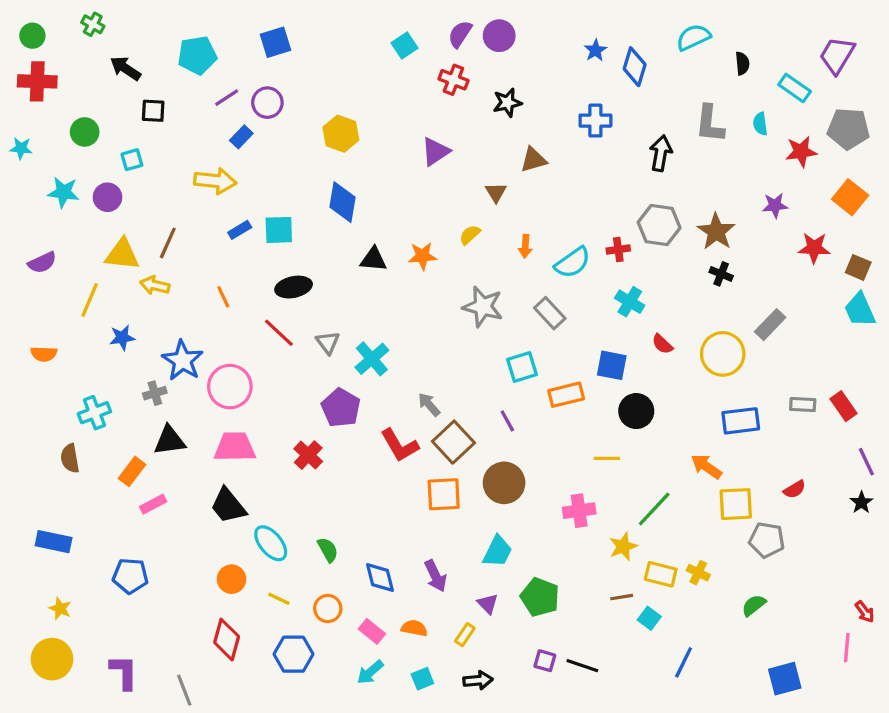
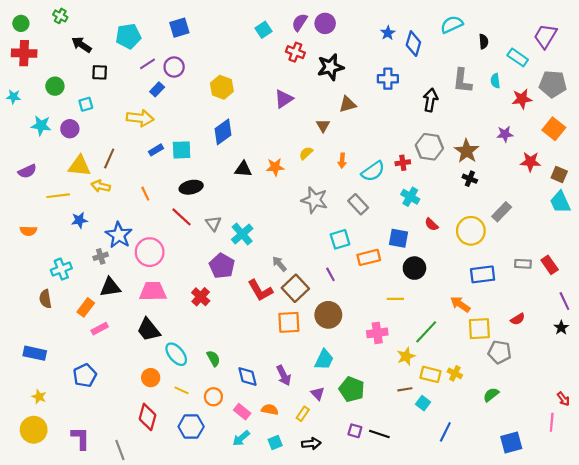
black star: (507, 103) -> (330, 67), size x1.4
blue diamond: (342, 202) -> (223, 132), turned 45
yellow line: (90, 300) -> (58, 196), turned 60
blue pentagon: (130, 576) -> (85, 375), turned -30

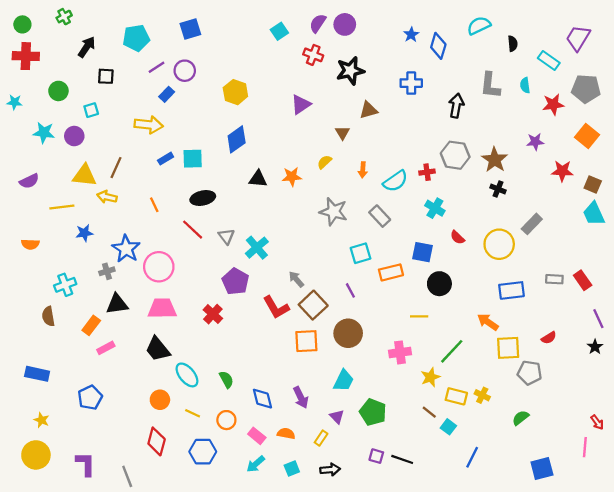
green cross: (60, 16) -> (64, 17), turned 32
black arrow: (82, 45) -> (87, 47), turned 90
brown line: (405, 389) -> (429, 412), turned 48

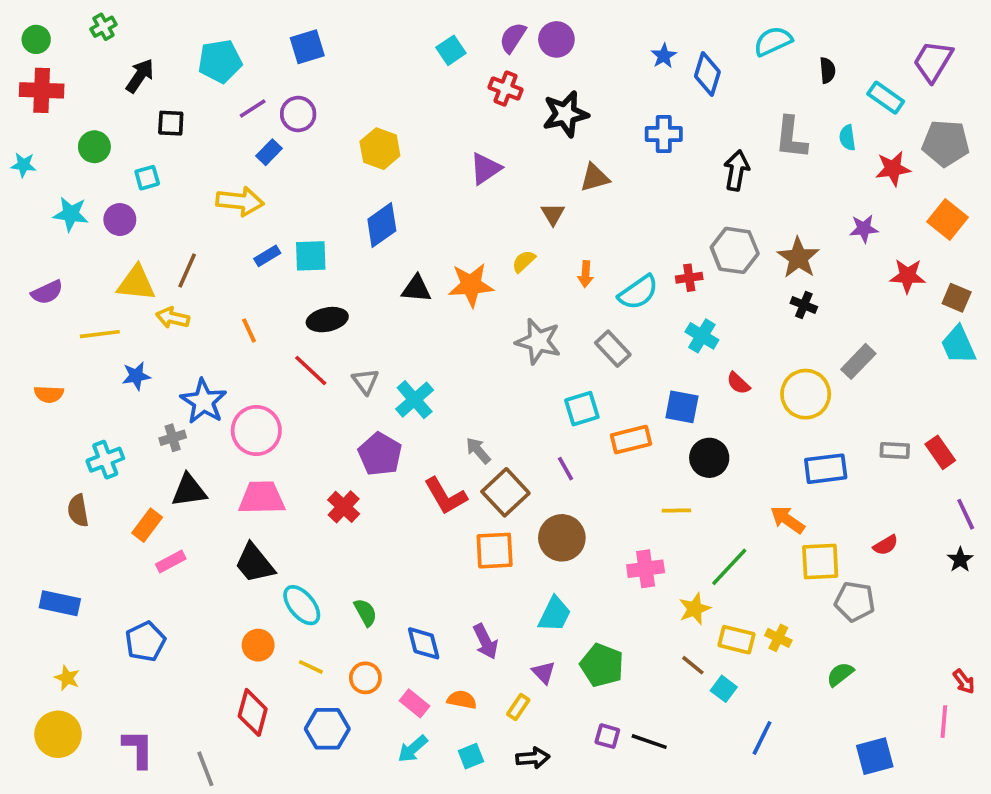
orange star: (292, 177) -> (471, 285), size x1.4

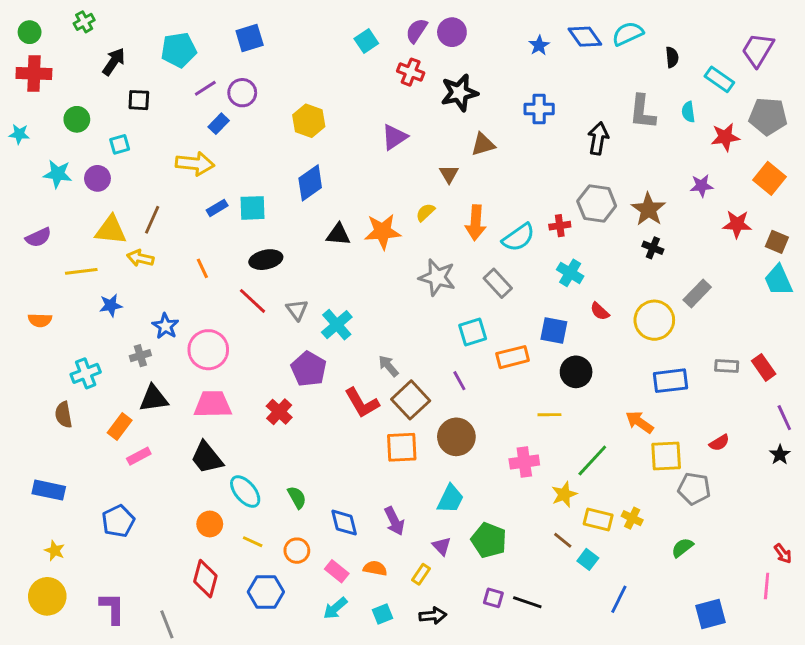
blue diamond: (707, 74) -> (585, 37), moved, turned -52
orange arrow: (586, 274) -> (476, 223), size x1.6
blue star: (204, 401) -> (165, 326), size x0.7

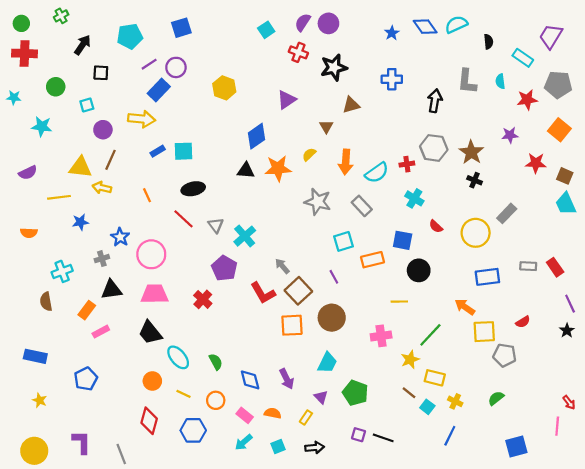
blue rectangle: (219, 124) -> (159, 90), size x1.5
purple circle: (97, 178) -> (103, 130), moved
blue diamond: (310, 183) -> (257, 136), moved
yellow cross: (632, 518) -> (455, 401), moved
yellow circle: (47, 596) -> (34, 451), moved

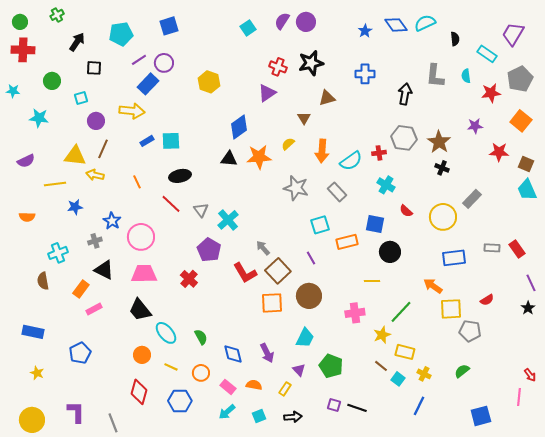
red cross: (298, 52) -> (278, 67), moved
gray pentagon: (558, 85) -> (520, 79), turned -30
black triangle: (112, 290) -> (104, 270), turned 35

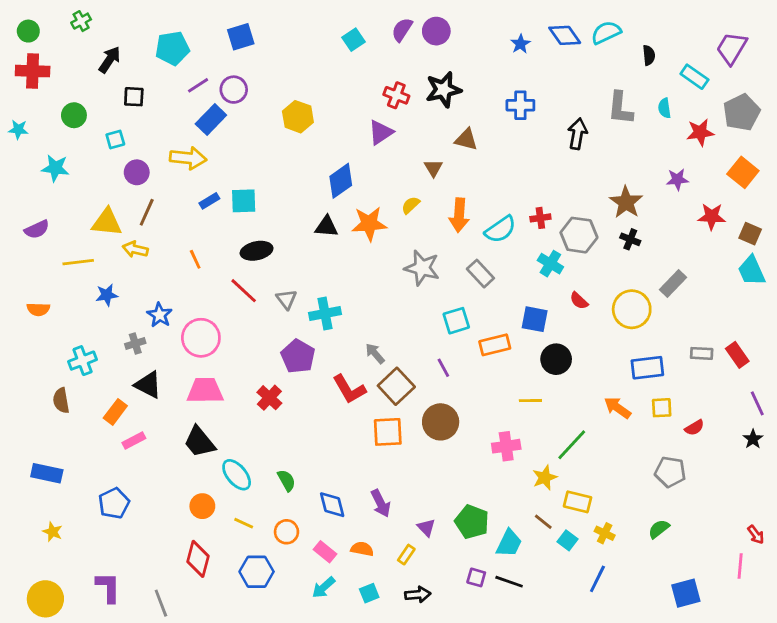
brown triangle: (327, 98) -> (466, 139), turned 30
gray hexagon: (404, 138) -> (579, 235), moved
cyan cross: (228, 220) -> (325, 314), turned 30
yellow square: (451, 309) -> (662, 408), moved, size x0.7
cyan trapezoid: (305, 338) -> (509, 543), moved

